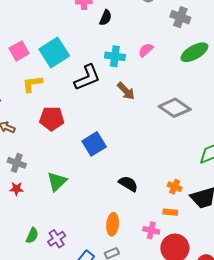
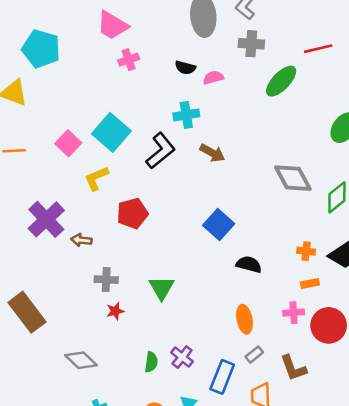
black semicircle: (105, 18) -> (185, 68), moved, turned 98
pink semicircle: (146, 50) -> (213, 78), moved, turned 42
gray diamond: (175, 108) -> (293, 178), moved, turned 44
blue square: (94, 144) -> (219, 224), moved

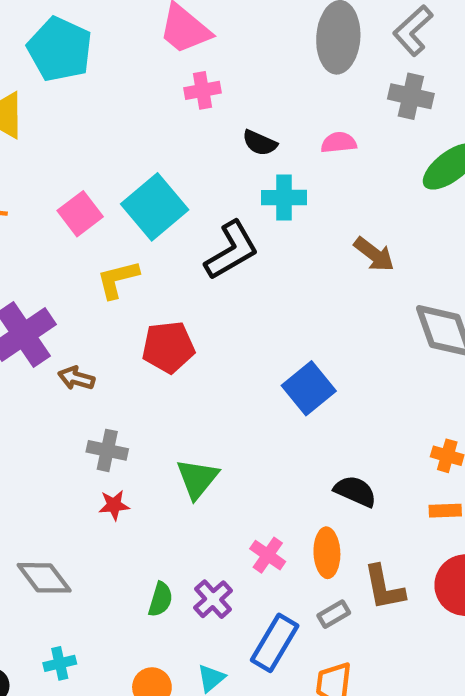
black semicircle: (185, 68) -> (260, 143), moved
brown arrow: (212, 153) -> (374, 254), moved
black semicircle: (249, 264) -> (355, 491), moved
pink cross: (294, 313) -> (268, 555), moved, turned 30
brown L-shape: (293, 368) -> (384, 588), moved

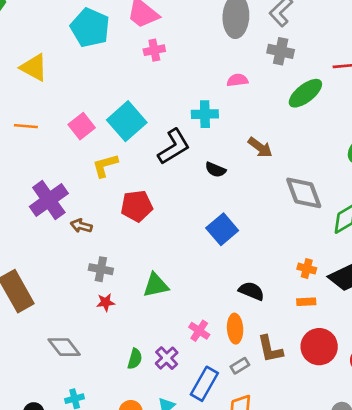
cyan pentagon: (60, 49) -> (90, 28), moved
black semicircle: (260, 143) -> (216, 170), moved
green triangle: (197, 479) -> (156, 285), turned 40

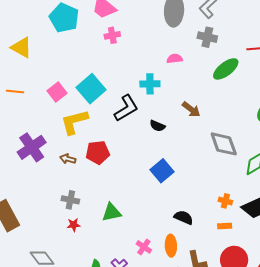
yellow L-shape: (105, 166) -> (74, 122), size x1.4
brown arrow: (81, 226) -> (68, 159), moved

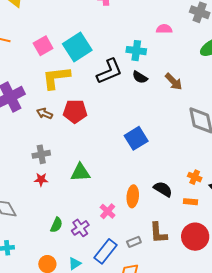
black semicircle: (157, 126) -> (140, 77), moved
gray cross: (70, 200) -> (41, 154), turned -30
black semicircle: (184, 217) -> (163, 189), moved
orange ellipse: (171, 246) -> (133, 196), moved

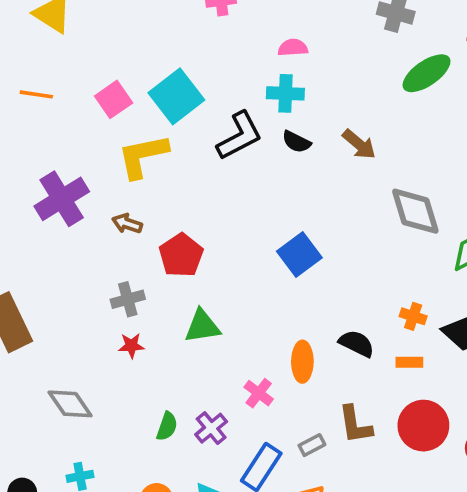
pink semicircle: (164, 29) -> (293, 48), moved
red pentagon: (75, 111) -> (181, 255), moved, turned -30

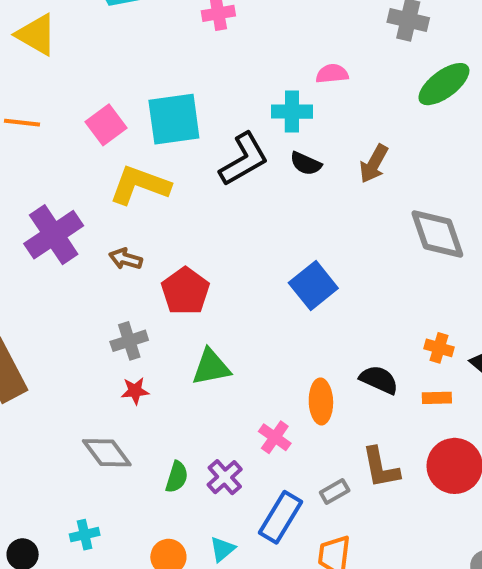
pink semicircle: (293, 48) -> (332, 74), moved
cyan square: (176, 96) -> (174, 119), turned 32
brown arrow: (359, 144) -> (374, 164), turned 81
yellow L-shape: (143, 156) -> (140, 185), turned 34
gray diamond: (70, 404) -> (107, 453), moved

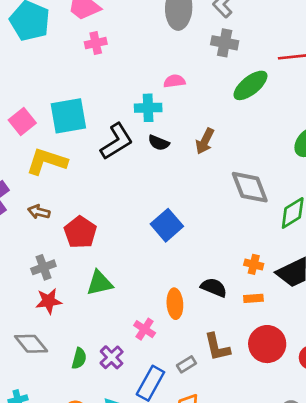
red star: (135, 391) -> (49, 301), size x1.4

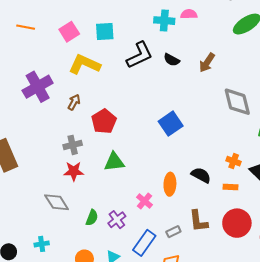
cyan cross: (148, 108) -> (164, 21), moved
cyan square: (68, 116) -> (105, 31), size x0.7
brown arrow: (39, 212) -> (74, 102), turned 98

